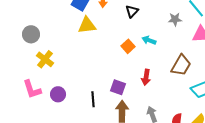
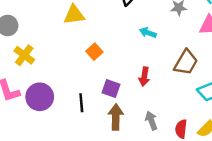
orange square: (128, 46) -> (94, 52), moved
purple circle: (58, 94) -> (40, 97), size x1.5

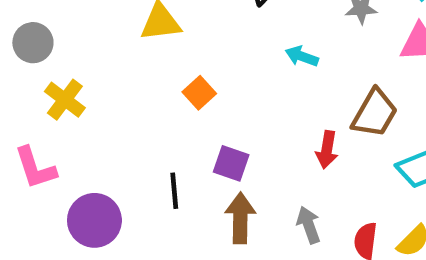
red arrow: (144, 77) -> (327, 150), moved
purple circle: (40, 97) -> (94, 220), moved

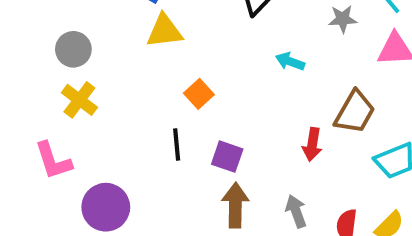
gray circle: (33, 43) -> (73, 49), moved
black line: (174, 191) -> (177, 144), moved

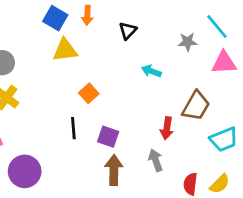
gray arrow: (296, 211) -> (156, 160), moved

